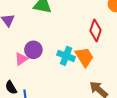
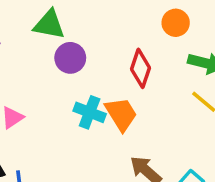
purple circle: (33, 50) -> (70, 58), moved

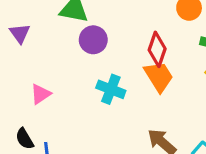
orange trapezoid: (121, 114) -> (159, 77), moved

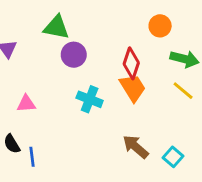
pink triangle: (41, 94) -> (26, 104), turned 30

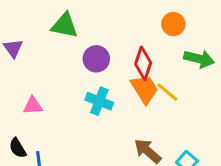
purple circle: (74, 55) -> (96, 59), moved
yellow line: (183, 91) -> (167, 92), moved

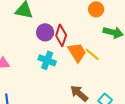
red diamond: (143, 63) -> (61, 35), moved

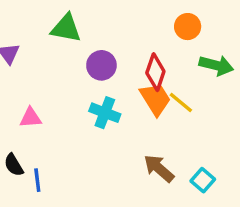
red diamond: (61, 35) -> (155, 72), moved

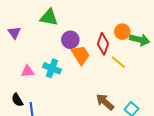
orange circle: (188, 27) -> (122, 32), moved
orange trapezoid: (155, 99) -> (81, 55), moved
cyan cross: (105, 113) -> (52, 68), moved

